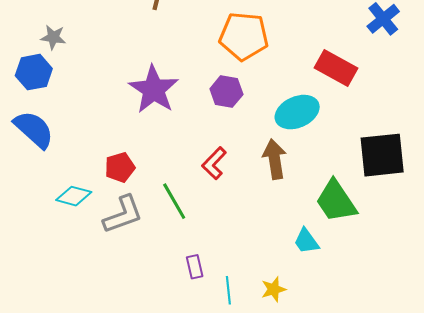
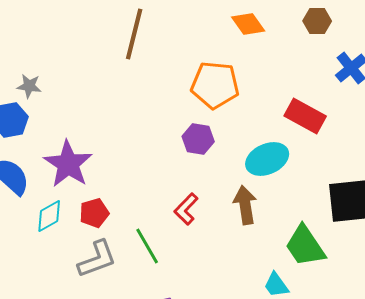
purple star: (154, 90) -> (68, 164), moved
cyan diamond: (74, 196) -> (49, 216), moved, turned -44

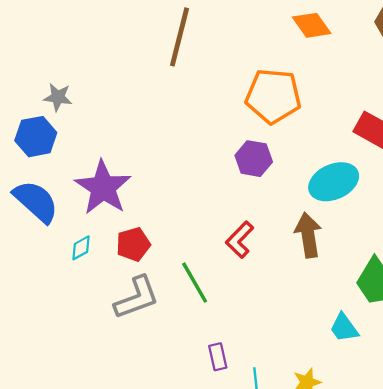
cyan diamond: (49, 216) -> (81, 248), size x0.7

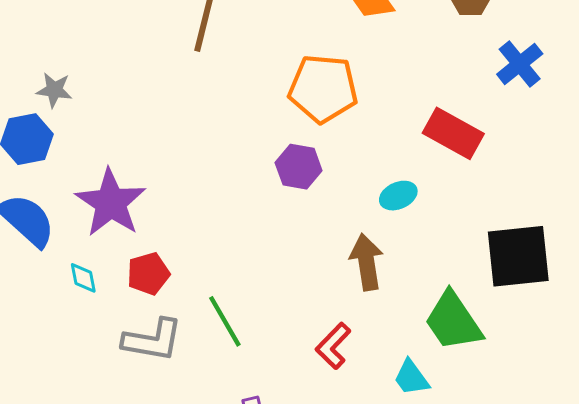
cyan ellipse: (334, 182) -> (398, 196), size x0.6
red L-shape: (240, 240) -> (333, 346), moved
cyan diamond: (81, 248) -> (83, 278), turned -72
gray L-shape: (137, 298) -> (153, 340), turned 30

